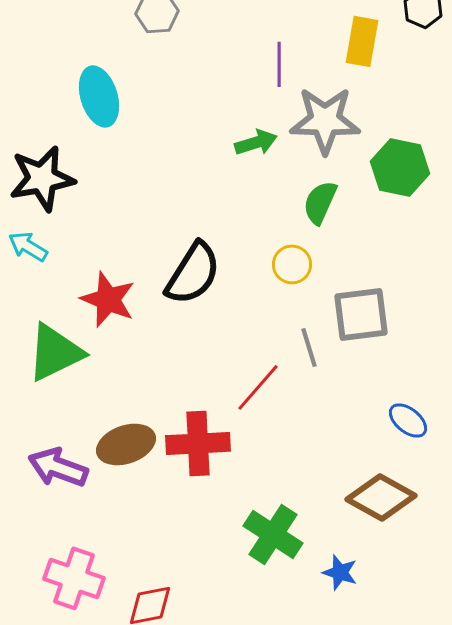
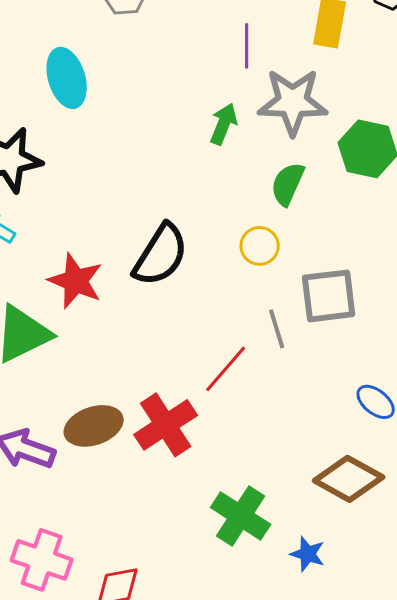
green arrow: (256, 142) -> (224, 124), turned -51
red cross: (198, 443) -> (166, 425), turned -30

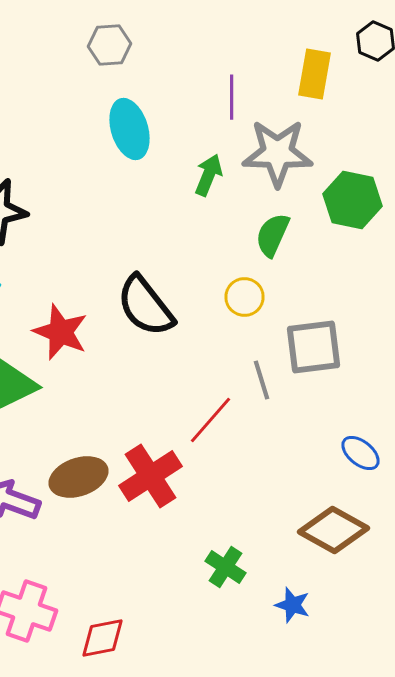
cyan ellipse: (67, 78) -> (130, 129), moved
black semicircle: (161, 255) -> (146, 306), turned 110
green cross: (241, 516) -> (226, 567), size x0.7

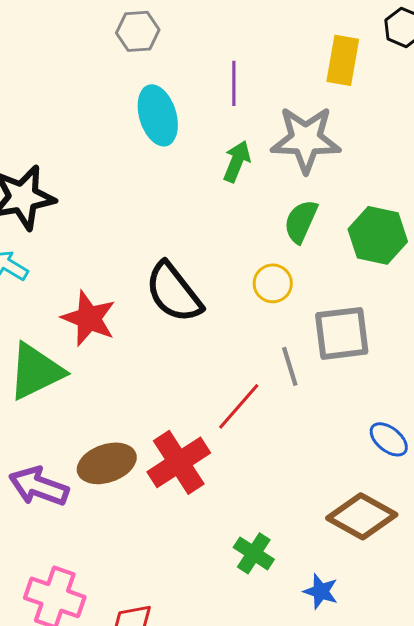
purple line: (232, 97) -> (234, 83), moved
green hexagon: (352, 200) -> (378, 235), moved

